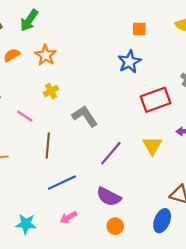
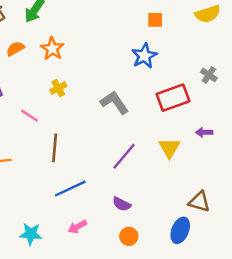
gray L-shape: (85, 116) -> (114, 102), moved
purple semicircle: (109, 197) -> (122, 204), size x0.7

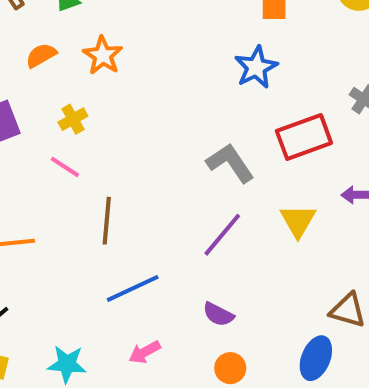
yellow cross: (58, 88) -> (73, 119), moved
gray L-shape: (114, 102) -> (230, 163), moved

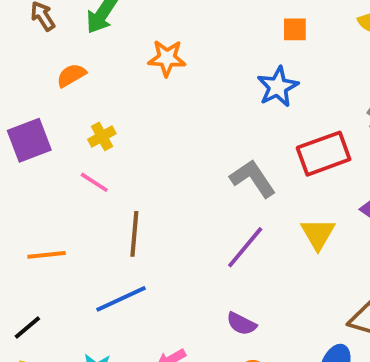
orange star: (103, 55) -> (167, 58), moved, turned -30
blue line: (133, 288) -> (121, 299), moved

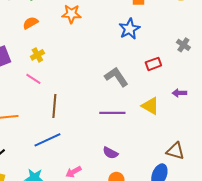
orange semicircle: (71, 75) -> (30, 23), moved
red rectangle: (324, 154) -> (153, 64), size x0.6
yellow triangle: (318, 234) -> (150, 106), turned -30
purple line: (245, 247) -> (112, 113), turned 50

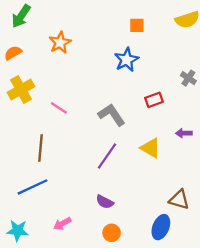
orange star: (71, 14) -> (60, 43), turned -30
yellow cross: (37, 55) -> (21, 90), size x1.6
pink line: (33, 79) -> (59, 108), moved
purple line: (112, 113) -> (107, 156), turned -55

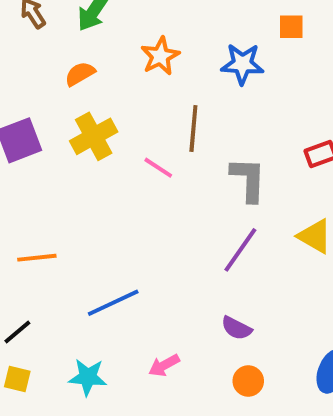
blue star: (126, 60) -> (242, 64), moved, turned 30
gray L-shape: (112, 115) -> (248, 179), turned 36
brown line: (41, 148) -> (193, 129), moved

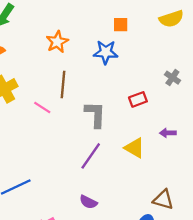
orange star: (160, 56) -> (57, 42), moved
blue star: (242, 64) -> (106, 52), moved

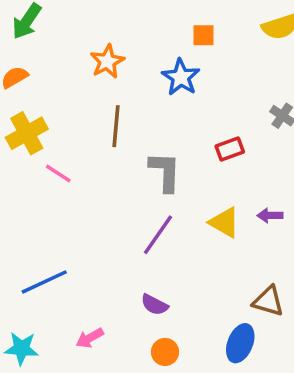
blue star: (106, 52) -> (181, 77), turned 30
pink line: (42, 107) -> (58, 173), moved
purple arrow: (168, 133) -> (270, 215), moved

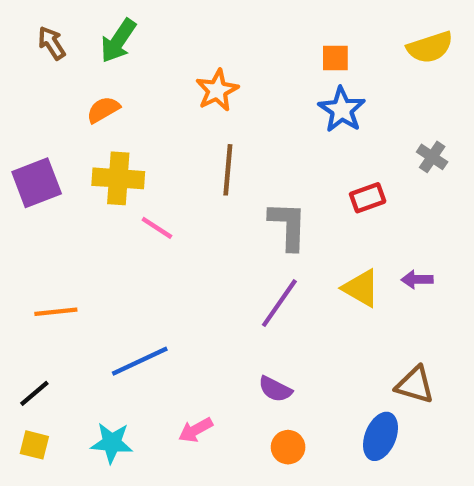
blue star: (181, 77) -> (342, 110), moved
yellow cross: (27, 133) -> (118, 178), turned 33

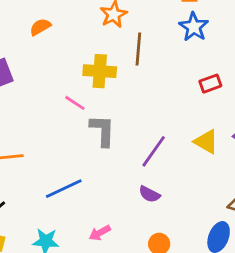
brown line: (228, 170) -> (138, 49), moved
yellow cross: (118, 178) -> (100, 71), moved
gray L-shape: (288, 226) -> (102, 131), moved
purple semicircle: (275, 389) -> (149, 194), moved

